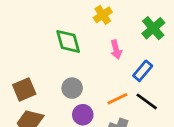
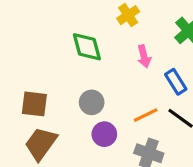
blue rectangle: (143, 71) -> (176, 82), turned -72
brown square: (24, 89) -> (34, 104), turned 30

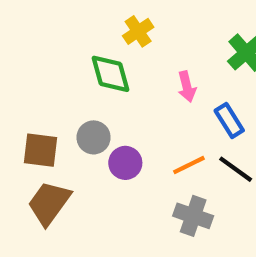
yellow cross: (128, 15) -> (138, 31), moved
gray circle: (92, 102) -> (94, 137), moved
purple circle: (104, 134) -> (125, 163), moved

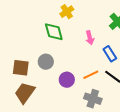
purple circle: (125, 163) -> (67, 80), moved

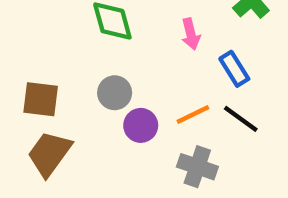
gray circle: (46, 62) -> (115, 93), moved

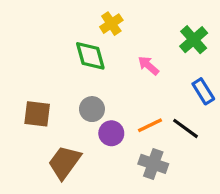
pink arrow: (191, 34) -> (148, 66), turned 145
blue rectangle: (234, 69) -> (203, 91), moved
brown trapezoid: (49, 154) -> (65, 162), moved

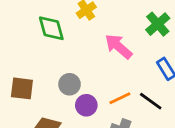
green diamond: (90, 56) -> (51, 28), moved
pink arrow: (148, 66) -> (119, 46), size x1.5

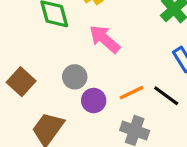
pink arrow: (119, 46) -> (105, 39), moved
brown square: (22, 88) -> (21, 82), turned 35

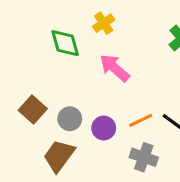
gray circle: (75, 77) -> (70, 119), moved

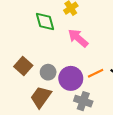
purple circle: (104, 128) -> (71, 78), size x1.5
gray cross: (144, 157) -> (83, 101), moved

